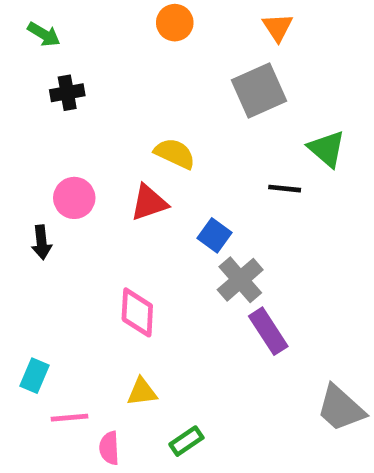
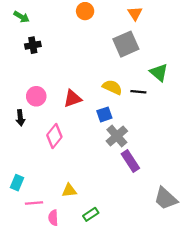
yellow semicircle: (175, 154) -> (112, 87), moved
blue square: (214, 235) -> (104, 114), turned 35
pink diamond: (137, 312) -> (54, 136), moved, turned 35

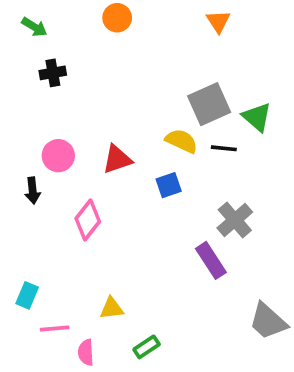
orange circle: (85, 11) -> (117, 18), moved
gray square: (126, 44) -> (209, 104), moved
gray cross: (117, 136) -> (235, 220), moved

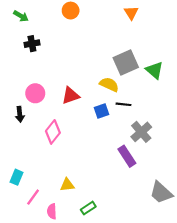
black line: (224, 148) -> (124, 104), moved
pink line: (55, 329) -> (33, 197), turned -49

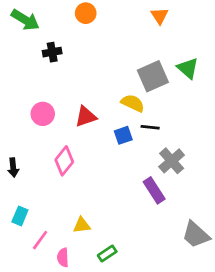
green arrow: (21, 16) -> (25, 20), size x1.5
black cross: (32, 44) -> (52, 52), moved
green triangle: (154, 70) -> (188, 68), moved
black arrow: (20, 114) -> (13, 168), moved

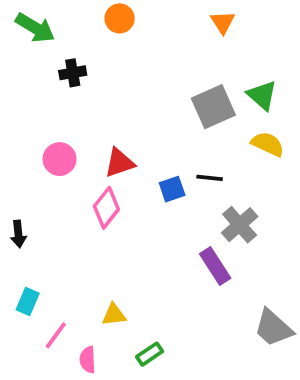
yellow semicircle: (133, 103) -> (268, 144), moved
pink diamond: (64, 161) -> (106, 208), moved

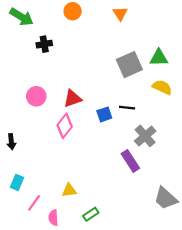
orange triangle: (223, 22) -> (120, 13), moved
green triangle: (262, 95) -> (159, 58), turned -42

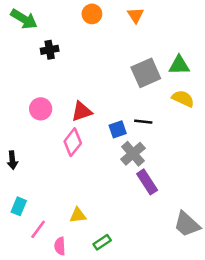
orange circle: (73, 11) -> (92, 14), moved
gray cross: (145, 136) -> (133, 154), moved

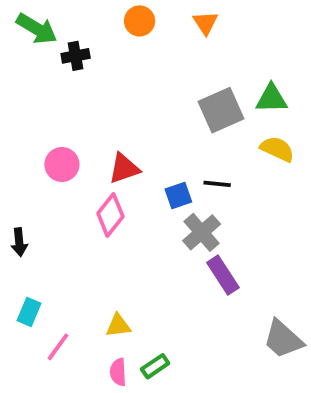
black cross: (50, 50) -> (76, 56), moved
pink semicircle: (60, 246) -> (118, 372), moved

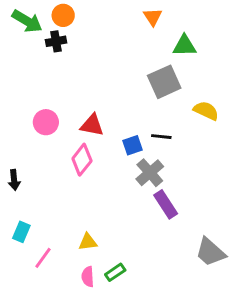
orange circle: (140, 21) -> (63, 15), moved
green triangle: (271, 99) -> (184, 46), moved
red triangle: (124, 168) -> (92, 125), turned 30

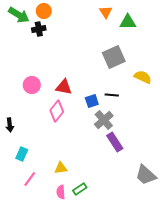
green triangle: (184, 46) -> (128, 22), moved
cyan rectangle: (21, 232) -> (22, 154), moved

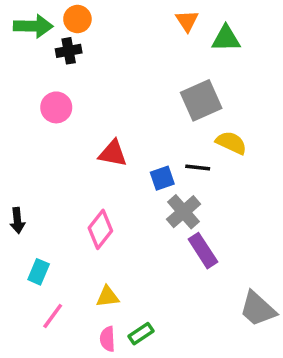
green arrow: (19, 15) -> (33, 26), turned -30
yellow semicircle: (143, 77) -> (231, 143), moved
pink circle: (32, 85) -> (56, 107), moved
pink diamond: (57, 111) -> (100, 229), moved

